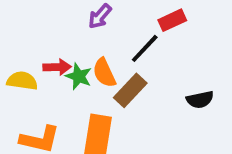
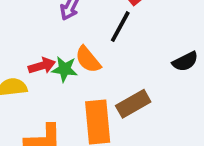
brown rectangle: (130, 90) -> (133, 104), moved, turned 32

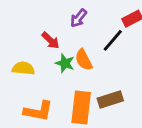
red arrow: (42, 66) -> (51, 40), moved, turned 48

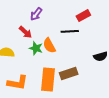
purple arrow: (79, 18) -> (36, 14), moved
black line: (113, 40) -> (70, 31), turned 48

